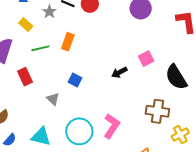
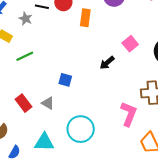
orange rectangle: (68, 42) -> (85, 18), moved
red rectangle: (25, 77) -> (23, 103), moved
pink L-shape: (112, 126) -> (129, 114), moved

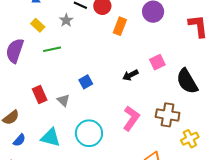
gray star: (26, 19) -> (66, 20), moved
blue square: (65, 80) -> (86, 82), turned 32
pink L-shape: (129, 114) -> (131, 118), moved

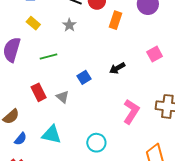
gray star: (66, 20) -> (69, 25), moved
green line: (52, 49) -> (49, 57), moved
black arrow: (130, 75) -> (117, 68), moved
cyan circle: (89, 133) -> (96, 143), moved, size x0.7

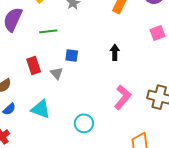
pink square: (155, 54) -> (157, 33), moved
black arrow: (117, 68) -> (115, 52), turned 112
blue square: (84, 77) -> (72, 55), moved, turned 32

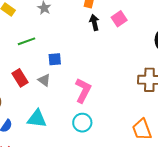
pink square: (157, 33) -> (119, 19), moved
black arrow: (115, 52) -> (94, 23), moved
pink L-shape: (123, 97) -> (83, 90), moved

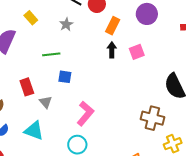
green line: (26, 41) -> (51, 54), moved
gray triangle: (44, 80) -> (46, 102), moved

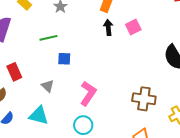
red rectangle: (27, 87) -> (14, 72), moved
brown cross: (152, 118) -> (144, 99), moved

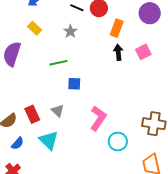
red rectangle: (14, 72) -> (32, 114), moved
cyan triangle: (39, 115) -> (49, 140), turned 30
cyan circle: (83, 125) -> (118, 141), moved

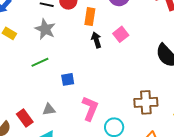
gray star: (70, 31) -> (45, 29), size x1.5
blue square: (74, 84) -> (68, 79), moved
gray triangle: (58, 111) -> (49, 109), turned -40

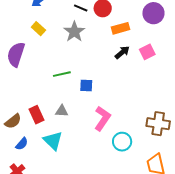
orange rectangle: (90, 17) -> (121, 28), turned 54
black arrow: (96, 40) -> (122, 52), turned 56
green line: (40, 62) -> (62, 74), moved

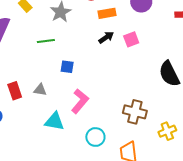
green line: (62, 74) -> (46, 41), moved
cyan triangle: (53, 141) -> (54, 121), moved, turned -40
cyan circle: (122, 142) -> (95, 137), moved

